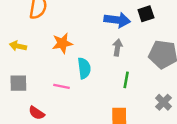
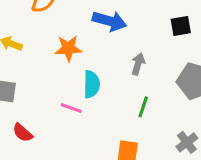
blue arrow: (117, 20) -> (110, 21), moved
pink line: (61, 86) -> (71, 108), moved

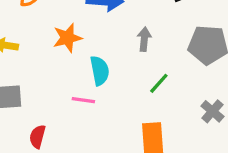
green line: (143, 107) -> (159, 83), turned 35
red semicircle: (23, 133) -> (37, 137), turned 75

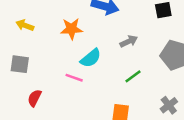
gray arrow: (144, 39) -> (129, 41), turned 48
cyan semicircle: (100, 71) -> (91, 58), turned 50

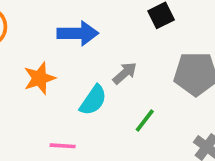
cyan semicircle: (91, 58) -> (93, 100), moved

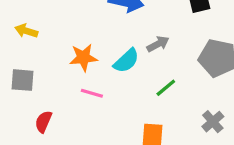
orange star: (40, 78) -> (83, 58), moved

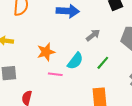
cyan semicircle: (126, 61) -> (75, 61), moved

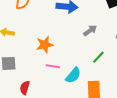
cyan semicircle: (75, 61) -> (73, 75), moved

